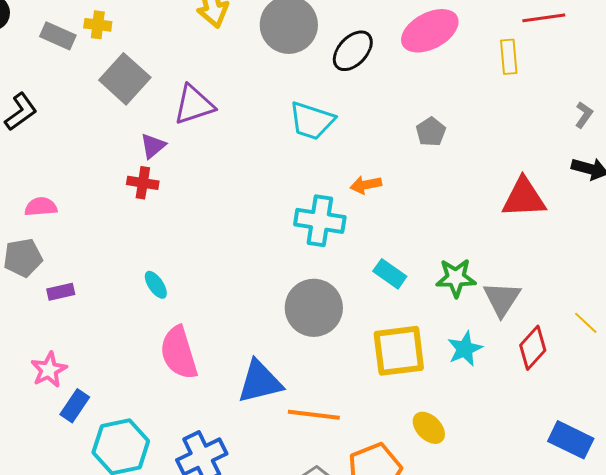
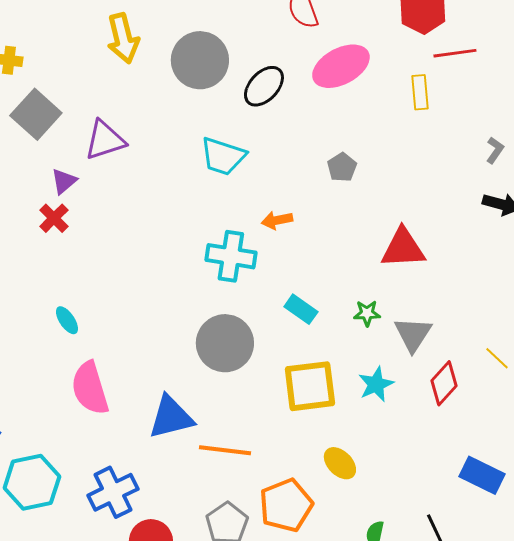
red cross: (143, 183) -> (54, 218), turned 36
red triangle: (524, 198) -> (403, 248), moved
green star: (456, 278) -> (367, 313), size x0.7

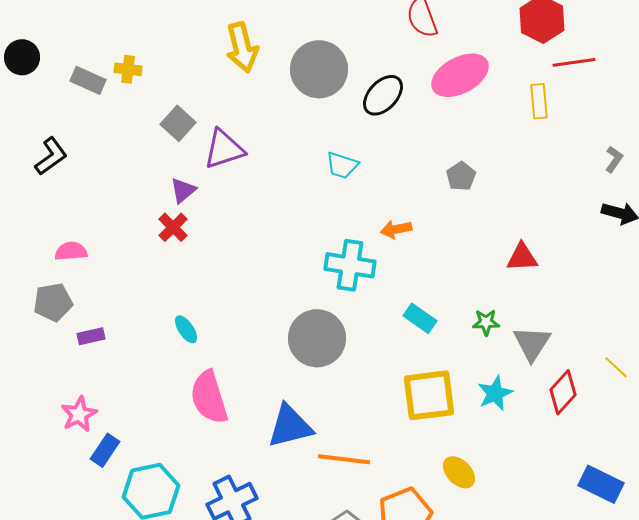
gray square: (36, 114) -> (178, 123), moved, size x0.7
cyan trapezoid: (223, 156) -> (342, 165), size x0.7
red triangle: (403, 248) -> (522, 257), size x0.7
gray circle: (225, 343) -> (317, 338), moved

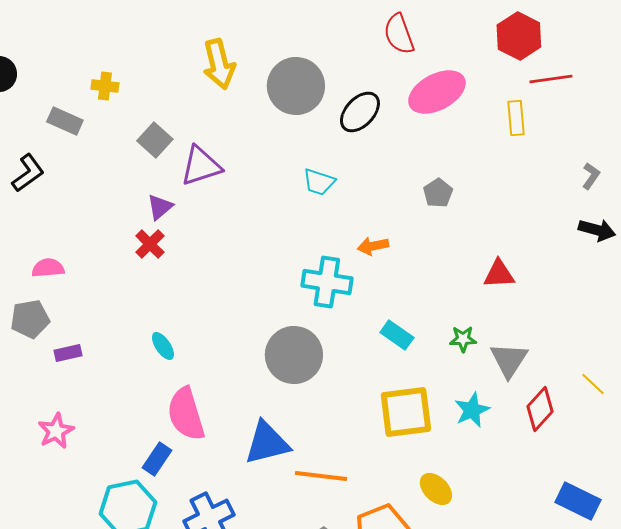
gray rectangle: (88, 80) -> (65, 121), moved
blue rectangle: (105, 450) -> (157, 459), moved

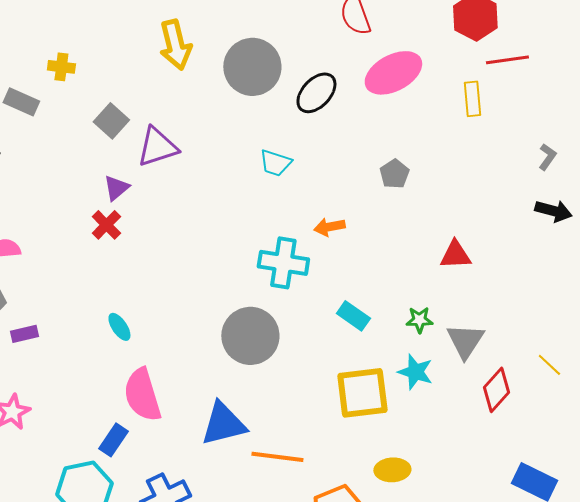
cyan star: (472, 410) -> (415, 372), moved, turned -30
yellow ellipse: (436, 489) -> (392, 470), turned -48

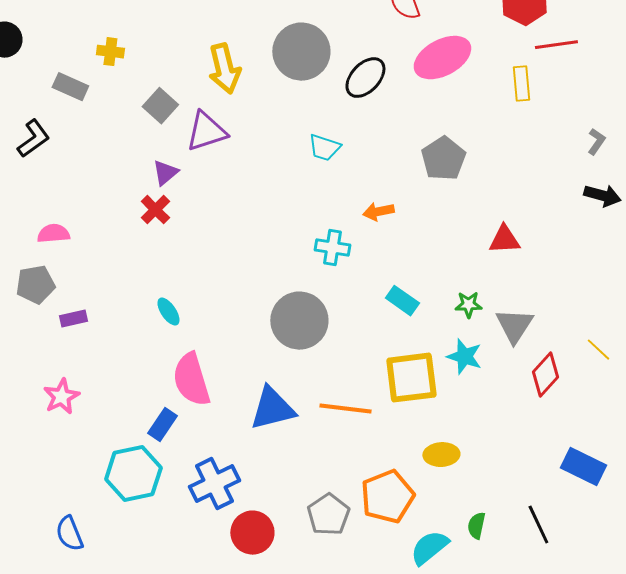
yellow arrow: (175, 45) -> (224, 69), moved
gray pentagon: (394, 174) -> (443, 159), size x1.5
cyan cross: (283, 263) -> (332, 248), size x0.7
orange line: (277, 457) -> (345, 409), moved

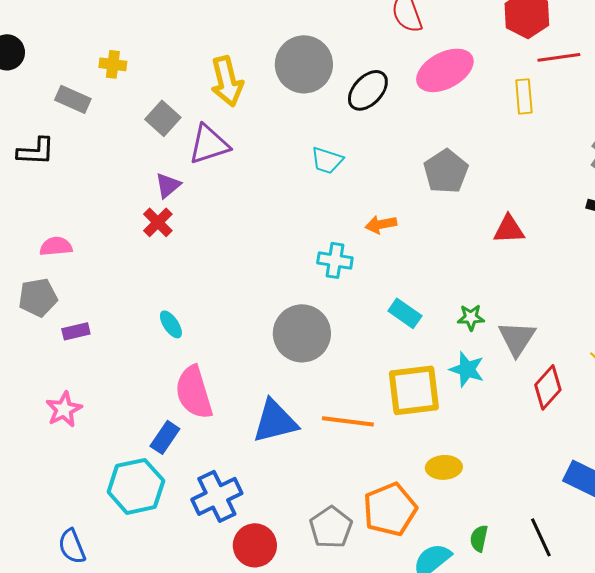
black L-shape: (33, 139) -> (36, 151), turned 39
red triangle: (504, 240) -> (509, 229), moved

